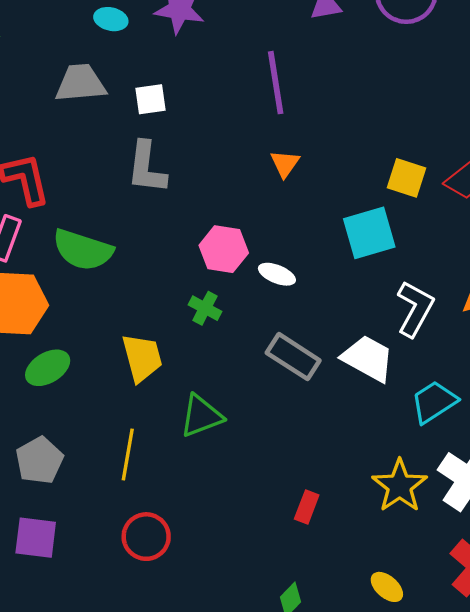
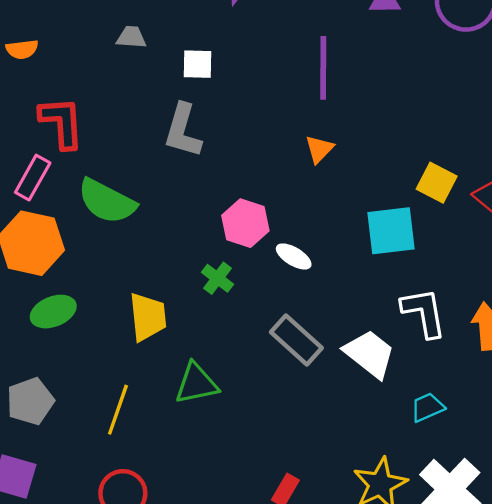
gray trapezoid: (80, 83) -> (131, 37), size x0.6
white L-shape: (415, 309) -> (424, 313), turned -48
cyan trapezoid: (434, 402) -> (427, 407), size x0.7

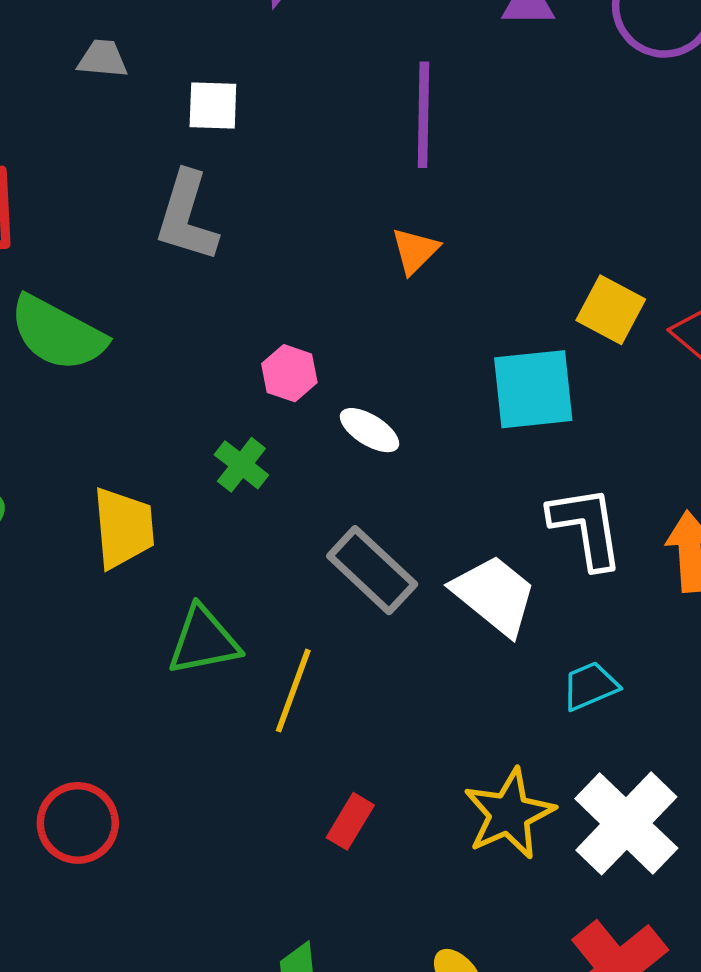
pink hexagon: (245, 223) -> (289, 373), size x0.7
yellow line: (118, 410) -> (293, 691), moved

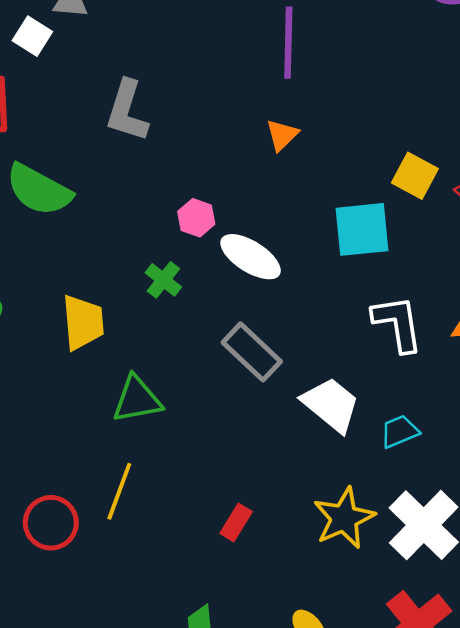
white square: (213, 106) -> (32, 36), moved, turned 30
white ellipse: (370, 430) -> (251, 257), size x1.5
white trapezoid: (494, 595) -> (331, 405), moved
yellow line: (293, 691) -> (119, 491), moved

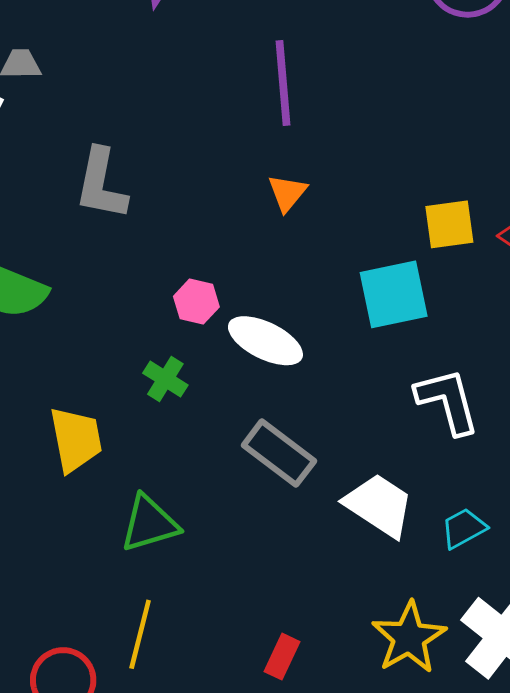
yellow square: (415, 176) -> (449, 224), turned -30

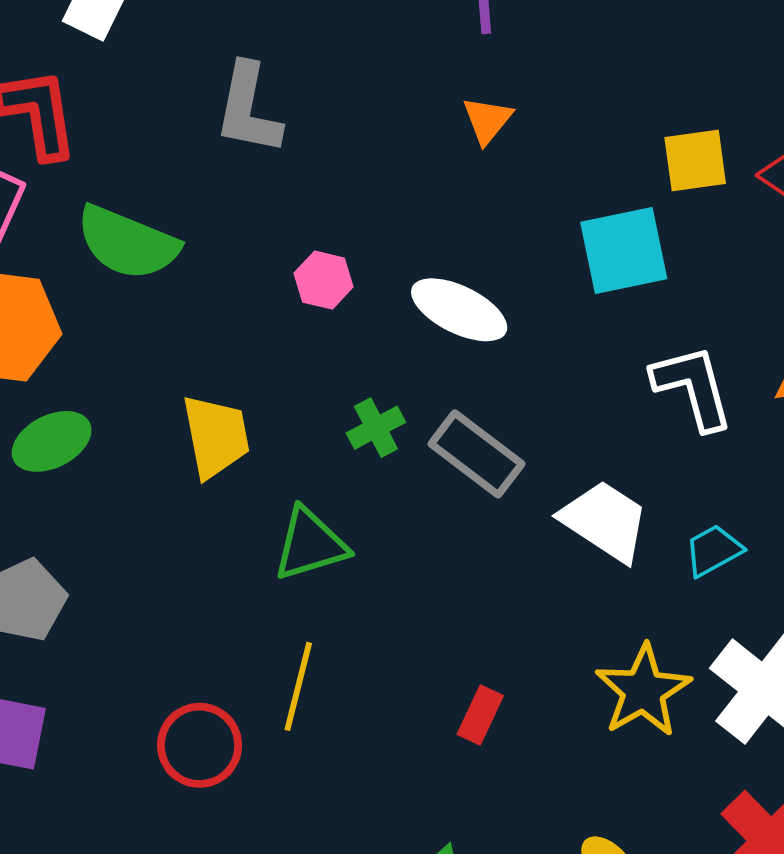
pink hexagon: (196, 302) -> (324, 280), moved
green cross: (165, 379) -> (376, 428), moved, turned 30

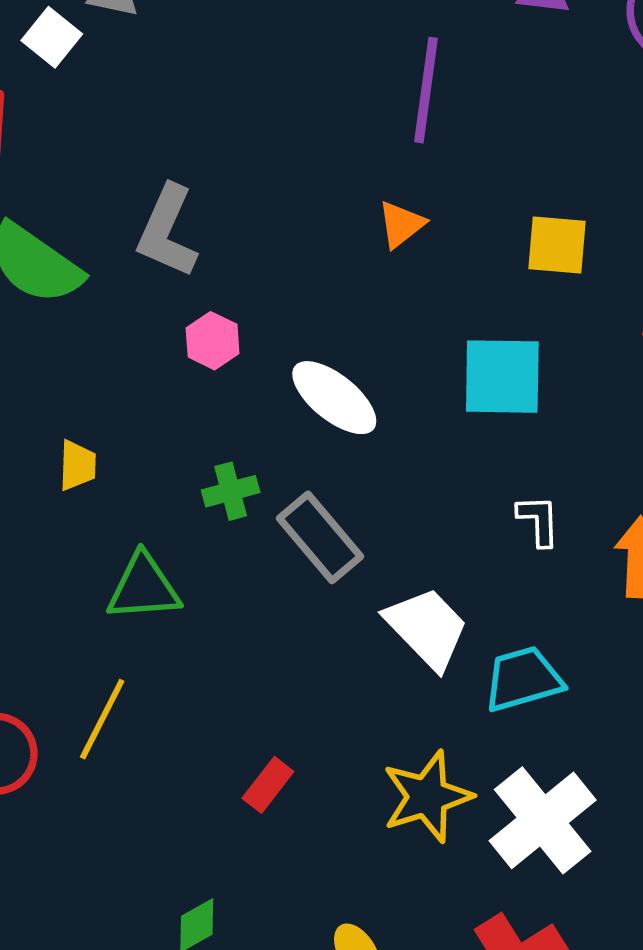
gray L-shape: (248, 109) -> (167, 231), moved
yellow square: (695, 160) -> (557, 245), moved
white L-shape: (693, 387) -> (538, 520), size x0.6
yellow trapezoid: (216, 436) -> (78, 465), size x0.6
cyan trapezoid: (713, 550) -> (523, 679), size x1.4

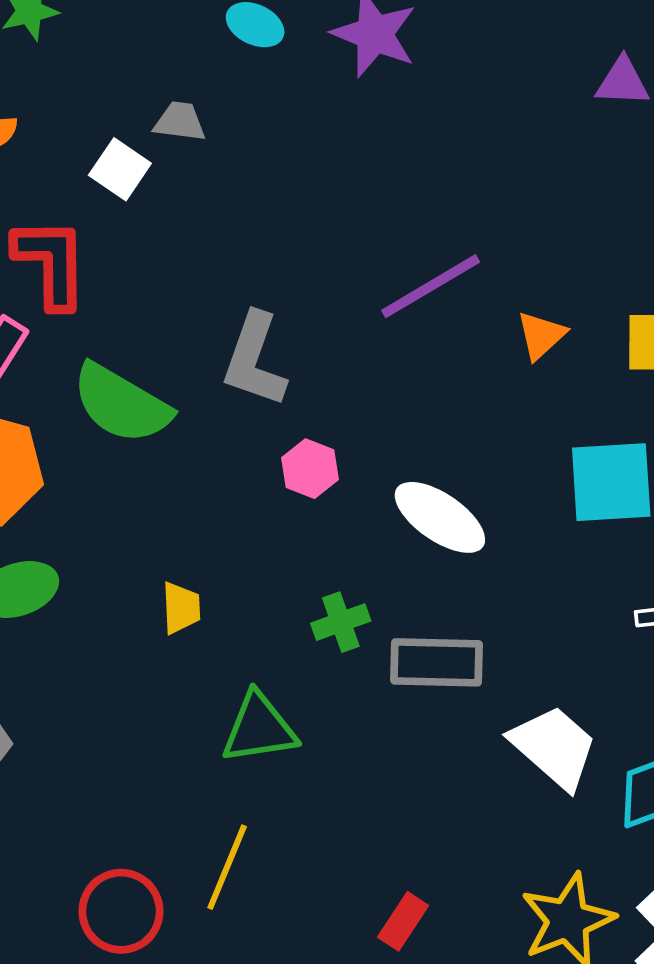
purple line: (426, 90) -> (431, 286), moved, turned 56
orange triangle: (401, 224) -> (541, 335), moved
gray rectangle: (320, 537) -> (437, 662), turned -44

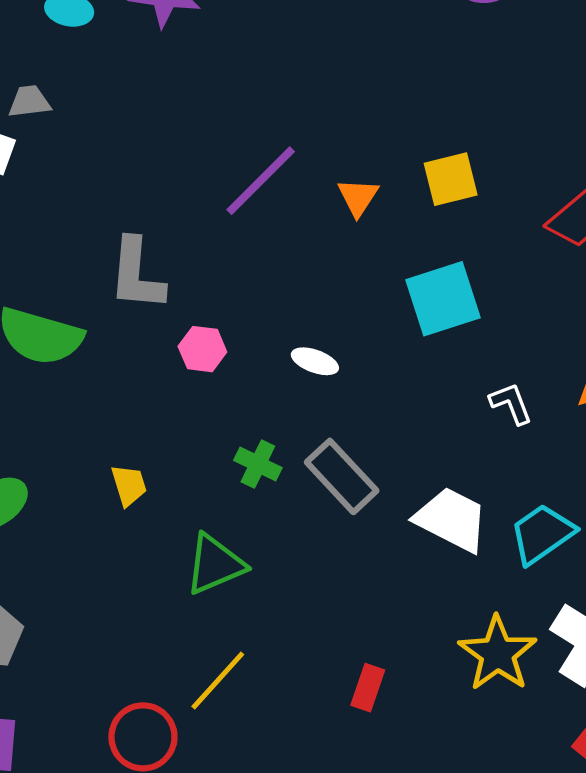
white ellipse: (440, 517) -> (315, 361), size x0.6
green cross: (341, 622) -> (258, 464), turned -30
gray rectangle: (437, 662) -> (342, 476), turned 60
yellow line: (227, 867) -> (218, 681), turned 34

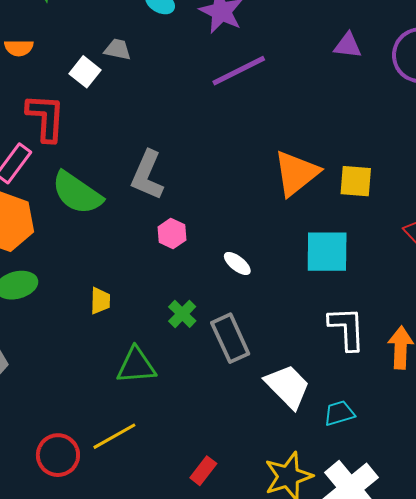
purple line: (261, 181) -> (239, 71), moved
orange triangle: (358, 197) -> (296, 173), size x1.8
white L-shape: (511, 403) -> (347, 328), size x1.6
cyan trapezoid: (542, 534) -> (339, 413), size x0.7

